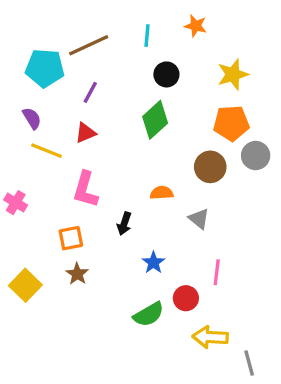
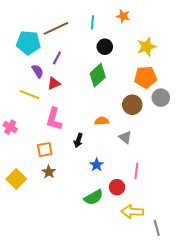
purple semicircle: (32, 118) -> (38, 71), moved

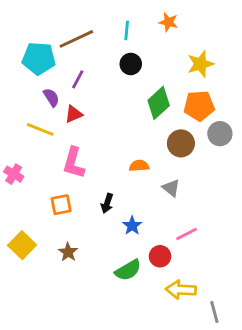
black circle: (105, 47) -> (131, 64), moved
green diamond: (98, 75) -> (159, 103), moved
black arrow: (78, 140) -> (107, 203), moved
pink line: (136, 171) -> (186, 234), turned 56
brown star: (49, 172) -> (68, 252), moved

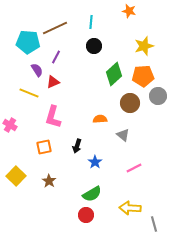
orange star: (168, 22) -> (129, 11), moved
red circle: (160, 256) -> (86, 215), moved

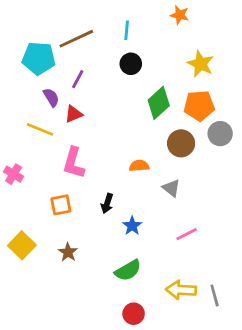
yellow star: (144, 46) -> (201, 64), turned -30
red circle: (86, 215) -> (134, 314), moved
gray line: (154, 224) -> (215, 296), moved

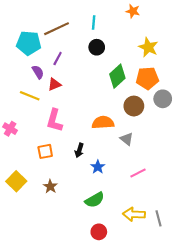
orange semicircle: (139, 166) -> (103, 123), size x1.5

